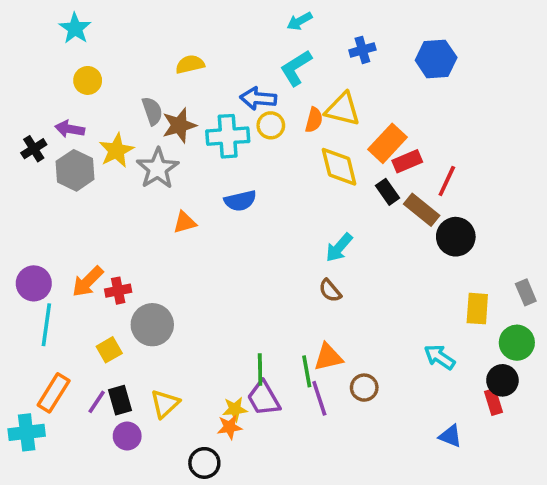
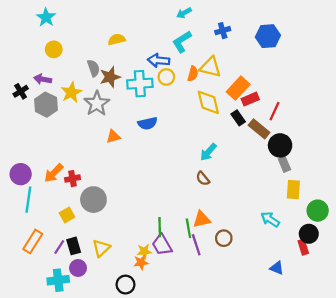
gray rectangle: (526, 292) -> (284, 164), moved
cyan cross: (27, 432) -> (58, 280), moved

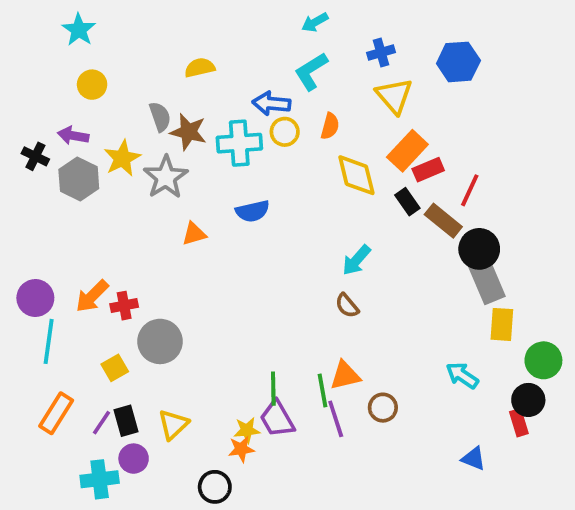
yellow triangle: (211, 67) -> (394, 96), moved, turned 35
brown star: (110, 77) -> (188, 132), turned 30
black cross: (21, 91) -> (35, 156), turned -32
gray rectangle: (284, 164) -> (487, 281), size x1.6

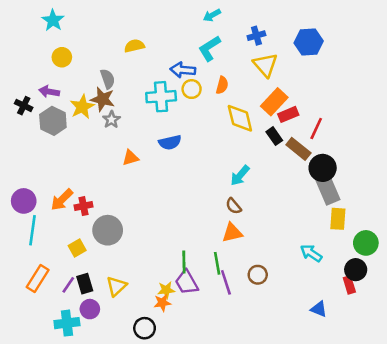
brown star: (188, 132) -> (103, 99), moved
gray star: (166, 177) -> (111, 120), size x0.6
orange triangle: (345, 375) -> (232, 233), moved

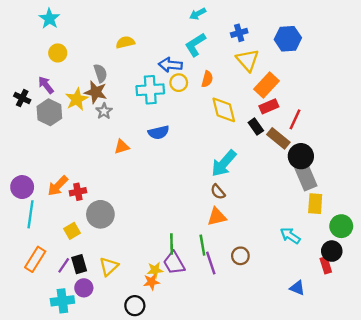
purple arrow: (49, 92) -> (46, 85), turned 42
orange rectangle: (274, 102) -> (266, 85), moved
cyan arrow: (240, 176) -> (224, 163), size x1.4

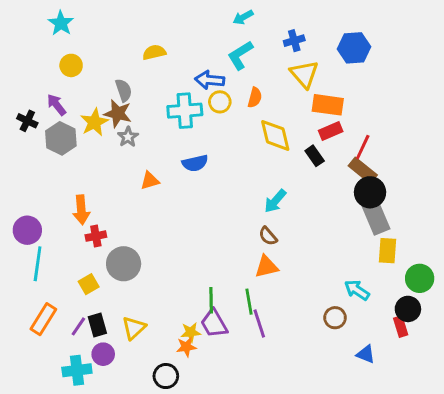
orange rectangle: (266, 85) -> (328, 105), turned 55
brown rectangle: (278, 138) -> (363, 170), moved
cyan arrow: (224, 163) -> (275, 201), size x0.7
orange arrow: (58, 186) -> (81, 210), moved, turned -50
brown circle: (240, 256) -> (335, 318), moved

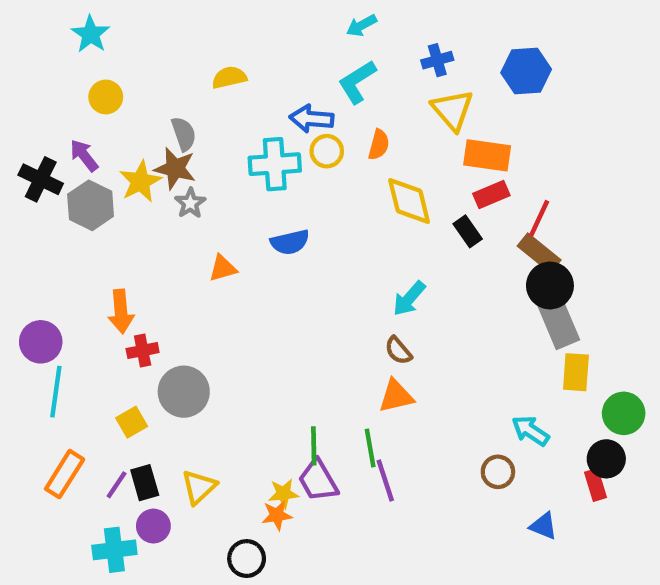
black cross: (27, 121) -> (41, 179), size x1.4

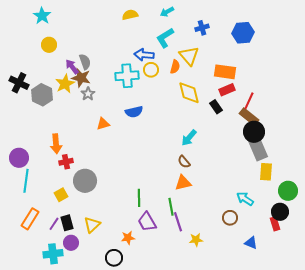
yellow semicircle: (229, 77) -> (130, 15), moved
yellow triangle: (452, 110) -> (189, 56), moved
purple arrow: (84, 155) -> (72, 67), moved
green line: (314, 446) -> (139, 198), moved
yellow star: (283, 494) -> (196, 240), moved

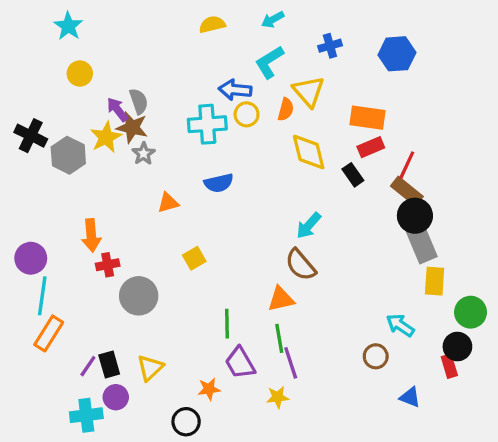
brown semicircle: (184, 162) -> (300, 265), size x1.5
orange triangle: (183, 183) -> (281, 299), moved
yellow square: (61, 195) -> (194, 258), moved
orange rectangle: (30, 219) -> (49, 333), moved
yellow star: (196, 240) -> (278, 397), moved

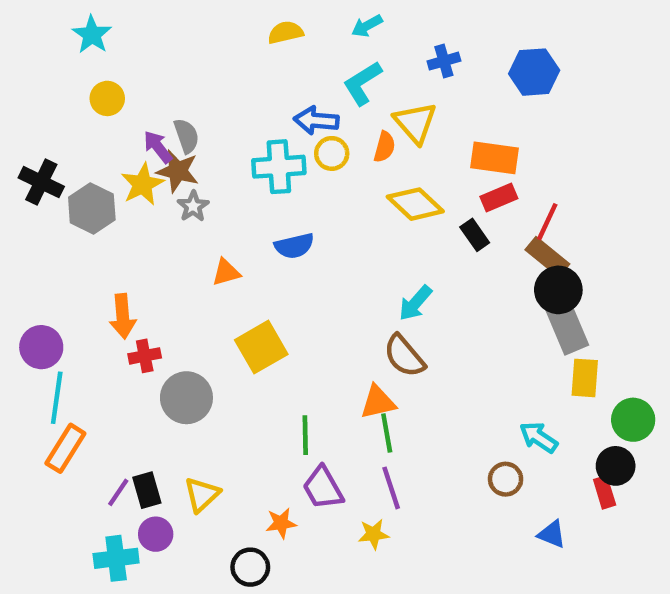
yellow diamond: (309, 152) -> (415, 204), turned -33
yellow square: (194, 258) -> (261, 347), size x1.6
green line: (279, 338) -> (387, 433), moved

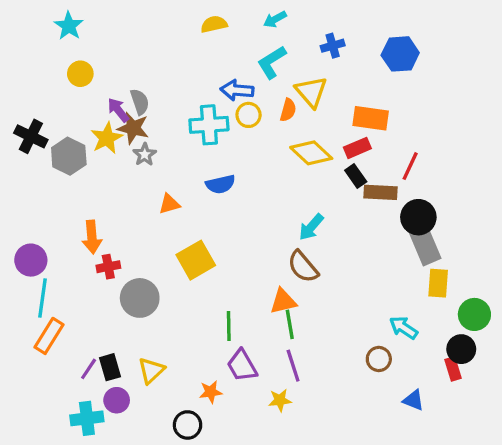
red rectangle: (499, 197) -> (357, 148), moved
brown rectangle: (547, 257) -> (380, 192), moved, turned -36

